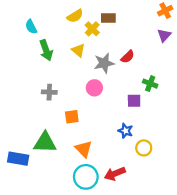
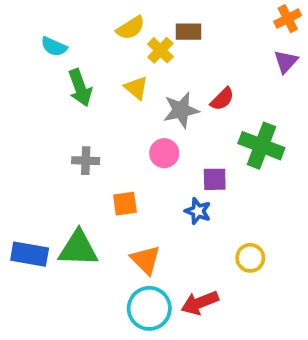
cyan semicircle: (31, 27) -> (54, 47), turned -40
green cross: (150, 84) -> (261, 146), size x1.6
purple square: (134, 101) -> (215, 179), moved
blue star: (125, 131) -> (198, 211), moved
blue rectangle: (18, 159) -> (30, 254), moved

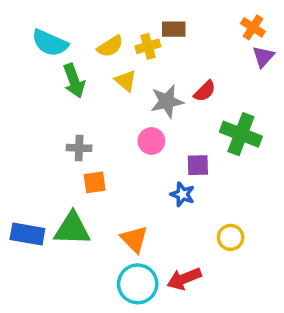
orange cross: (288, 19) -> (253, 27), moved, turned -30
yellow semicircle: (131, 28) -> (110, 46), moved
cyan semicircle: (54, 47) -> (50, 43), size x1.5
yellow cross: (160, 50) -> (148, 46), turned 30
orange square: (125, 204) -> (95, 182), moved

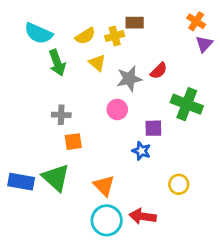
green triangle: (72, 229) -> (56, 178), turned 40
red arrow: (184, 279) -> (143, 216), turned 30

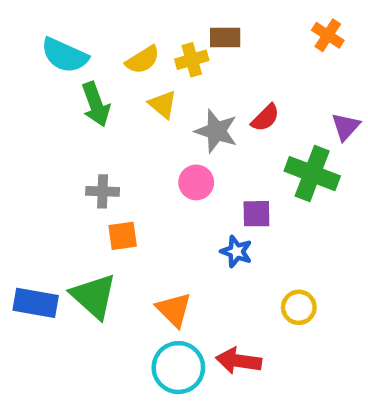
purple triangle: (204, 44) -> (346, 127), moved
gray star: (129, 79) -> (216, 131), turned 30

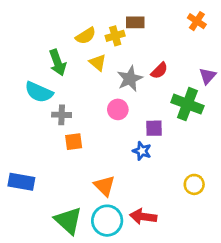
cyan semicircle: (65, 55) -> (39, 92), moved
gray star: (216, 131) -> (130, 79), turned 30
green triangle: (94, 296) -> (68, 221), moved
yellow circle: (299, 307) -> (194, 184), moved

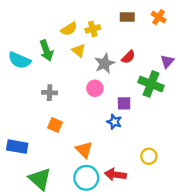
brown rectangle: (135, 22) -> (127, 17), moved
cyan semicircle: (39, 92) -> (19, 60), moved
orange square: (74, 142) -> (55, 125), moved, turned 32
yellow circle: (194, 184) -> (149, 156), moved
green triangle: (68, 221) -> (40, 179), moved

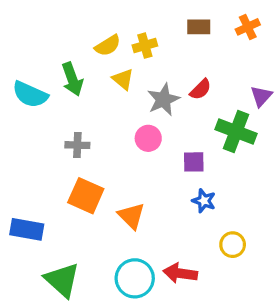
orange cross: (159, 17) -> (248, 27), turned 32
blue star: (114, 122) -> (204, 201), moved
orange square: (55, 125) -> (86, 196), size x1.5
orange triangle: (84, 150) -> (131, 216), moved

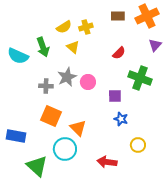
orange cross: (248, 27) -> (147, 16), size x1.6
purple triangle: (261, 96) -> (155, 45), moved
gray star: (163, 100) -> (67, 77), moved
cyan circle: (135, 278) -> (65, 149), moved

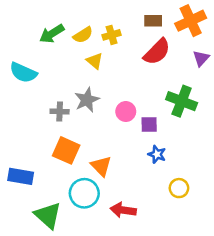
green arrow: (43, 47) -> (52, 34), moved, turned 78
red semicircle: (119, 53) -> (157, 52), moved, size x1.6
pink circle: (88, 82) -> (126, 112), moved
red arrow: (107, 162) -> (123, 210), moved

